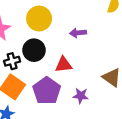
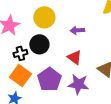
red triangle: (64, 65) -> (74, 57), moved, turned 42
purple star: (81, 96) -> (79, 84), size x1.5

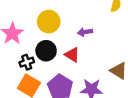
red triangle: (74, 57) -> (72, 55), moved

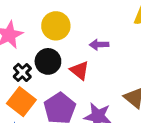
black cross: (27, 62) -> (22, 72), turned -32

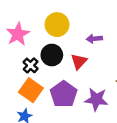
red triangle: (80, 71) -> (79, 61), turned 36

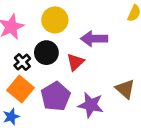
purple arrow: (94, 39) -> (94, 39), size x1.5

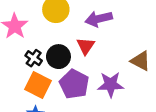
black circle: (46, 53) -> (58, 57), moved

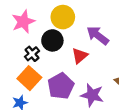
purple arrow: (99, 19) -> (98, 35), turned 35
black circle: (58, 57) -> (52, 40), moved

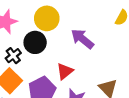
red triangle: (80, 56) -> (65, 71), moved

